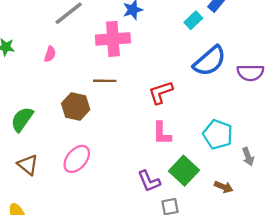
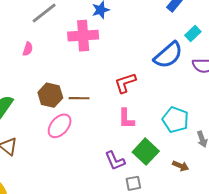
cyan rectangle: (193, 20) -> (193, 34), moved
brown line: (105, 81) -> (79, 98), moved
pink ellipse: (77, 159) -> (60, 126), moved

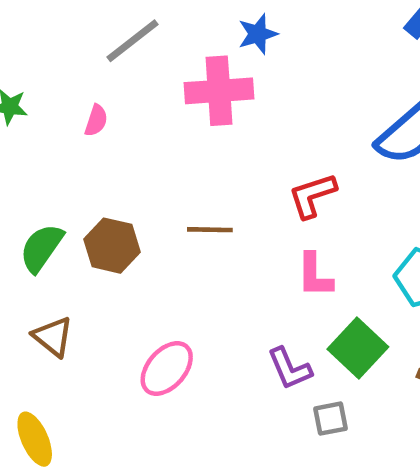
brown hexagon: (50, 95) -> (112, 246), moved
pink ellipse: (60, 126) -> (167, 369), moved

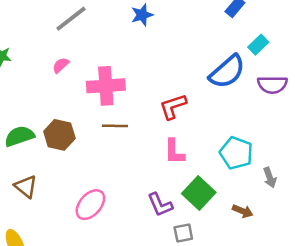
pink cross: (219, 91) -> (106, 86), moved
pink semicircle: (96, 120) -> (61, 65), moved, turned -150
green semicircle: (42, 248) -> (19, 136), turned 36

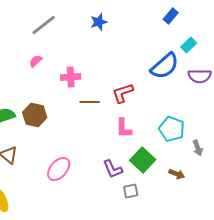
pink cross: (106, 86) -> (71, 77), size x0.7
brown line: (115, 126) -> (90, 102), moved

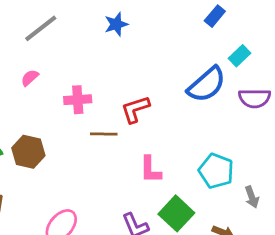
red L-shape: (123, 93) -> (135, 109), moved

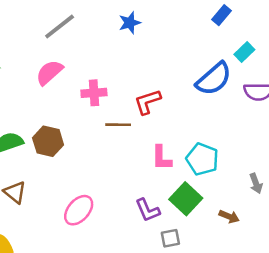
pink semicircle: (30, 78) -> (49, 72), size x1.6
cyan pentagon: (216, 171) -> (202, 159), moved

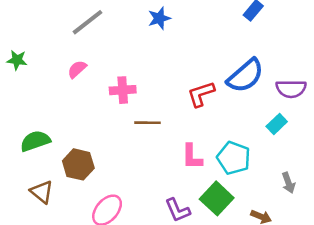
cyan rectangle: (244, 52) -> (277, 124), moved
pink semicircle: (49, 72) -> (77, 69), size x0.7
red L-shape: (148, 102) -> (201, 94), moved
brown hexagon: (48, 141) -> (78, 164), moved

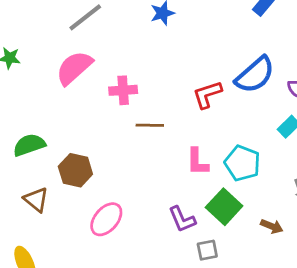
pink semicircle: (77, 69) -> (74, 68), size x1.8

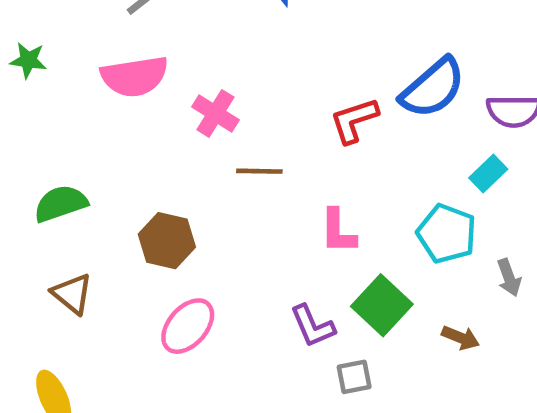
pink semicircle: (74, 68) -> (135, 76), turned -147
pink cross: (123, 90) -> (215, 113), turned 36
cyan pentagon: (242, 163) -> (447, 234), moved
brown hexagon: (75, 170) -> (167, 241), moved

